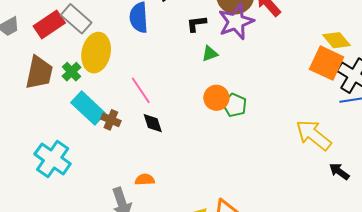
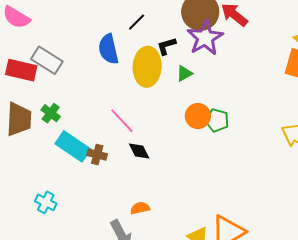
red rectangle: (49, 25) -> (21, 70), turned 56
yellow ellipse: (96, 53) -> (147, 67), moved
cyan cross: (53, 159) -> (46, 202), size x0.6

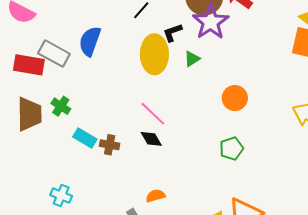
blue semicircle: (108, 49) -> (90, 41), moved, turned 36
orange circle: (198, 116) -> (235, 98), moved
green pentagon: (217, 120) -> (231, 149), moved, turned -30
pink line: (122, 121) -> (153, 114), moved
cyan rectangle: (73, 146) -> (85, 138), size x0.7

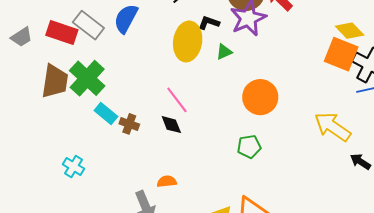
black L-shape: (172, 33) -> (209, 23), turned 30
orange circle: (235, 98) -> (260, 97), size x1.4
green cross: (61, 106) -> (87, 78), size x1.8

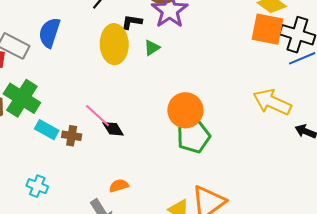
orange circle: (260, 97) -> (185, 110), moved
pink line: (177, 100) -> (97, 116), moved
green pentagon: (249, 147) -> (194, 137), size x1.4
cyan cross: (74, 167) -> (37, 186), moved

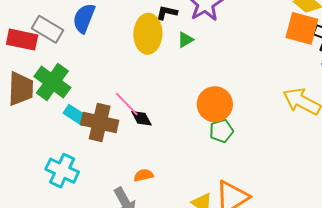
brown cross: (72, 136) -> (100, 122), size x1.8
green pentagon: (194, 137) -> (221, 131), size x0.7
cyan cross: (37, 186) -> (62, 171), size x1.5

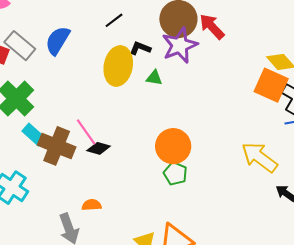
green triangle: (185, 40) -> (154, 78), turned 30
black diamond: (141, 118) -> (99, 148), turned -55
green pentagon: (221, 131) -> (175, 174), turned 30

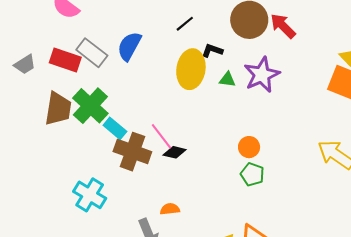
purple star: (180, 45) -> (262, 75), moved
cyan rectangle: (34, 135) -> (115, 128), moved
orange circle: (173, 146) -> (249, 147), size x0.6

